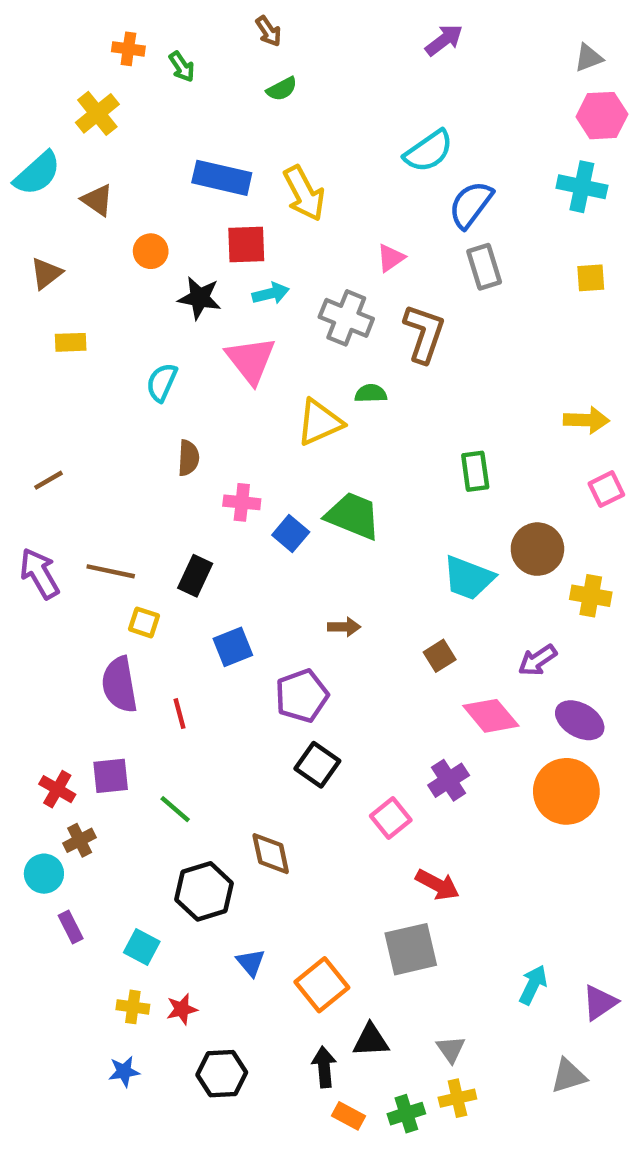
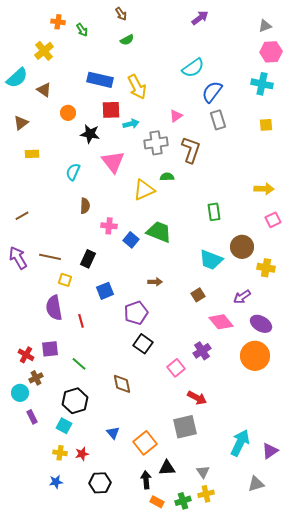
cyan arrow: (271, 293) -> (131, 124), moved
gray cross: (346, 318) -> (156, 143), turned -30
black hexagon: (204, 891) -> (75, 401), moved
cyan arrow: (533, 985) -> (240, 443), size x1.5

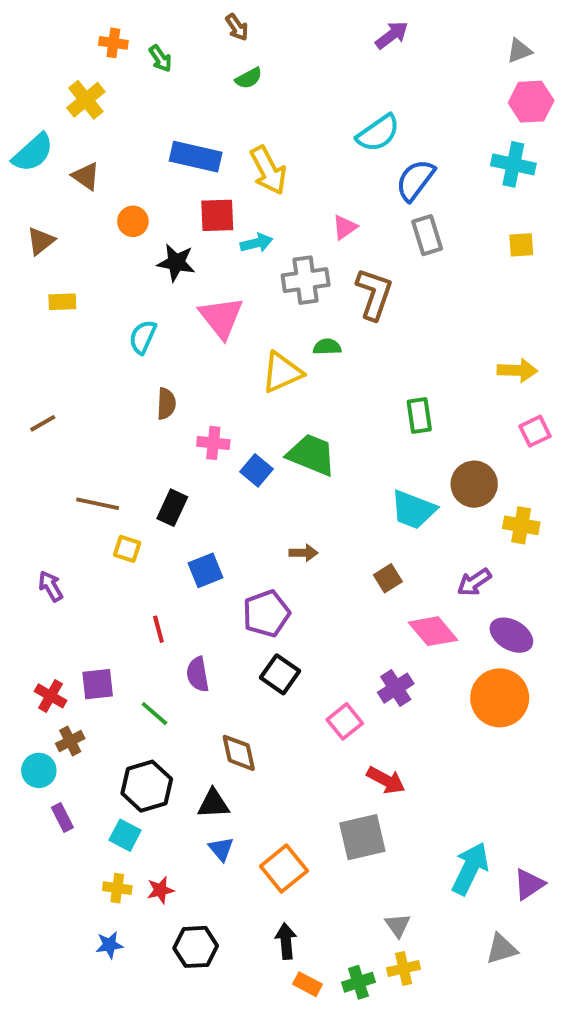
purple arrow: (18, 258) -> (51, 586), moved, size x0.7
purple semicircle: (54, 308) -> (198, 674), moved, size x0.7
black triangle: (167, 468) -> (213, 804), moved

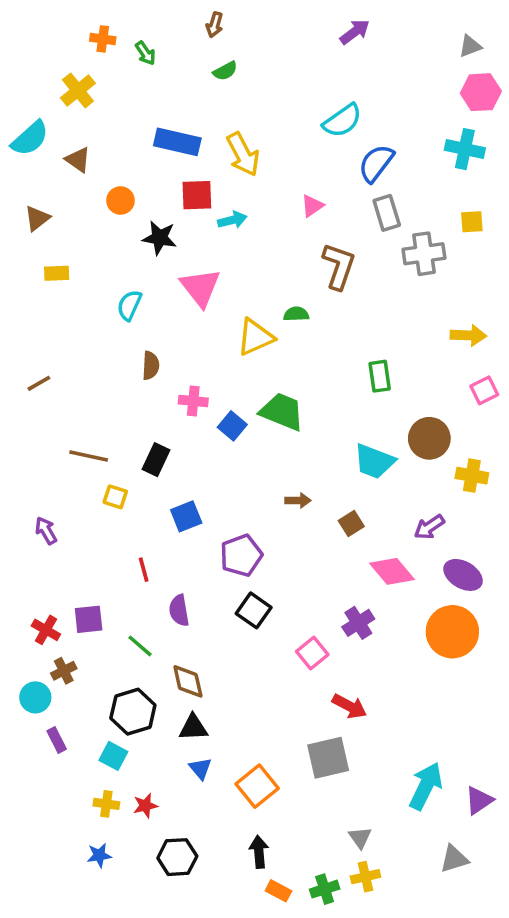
brown arrow: (237, 27) -> (215, 25), turned 50
gray cross: (306, 280) -> (424, 254), moved
brown arrow: (304, 553) -> (298, 500), moved
brown diamond: (239, 753) -> (188, 681), moved

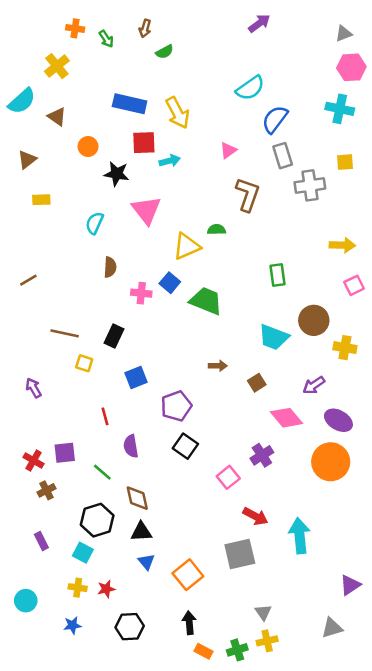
brown arrow: (215, 25) -> (145, 28), moved
blue square: (232, 426) -> (170, 283), moved
cyan circle: (35, 697) -> (26, 601), moved
cyan arrow: (426, 786) -> (300, 536), moved, turned -32

